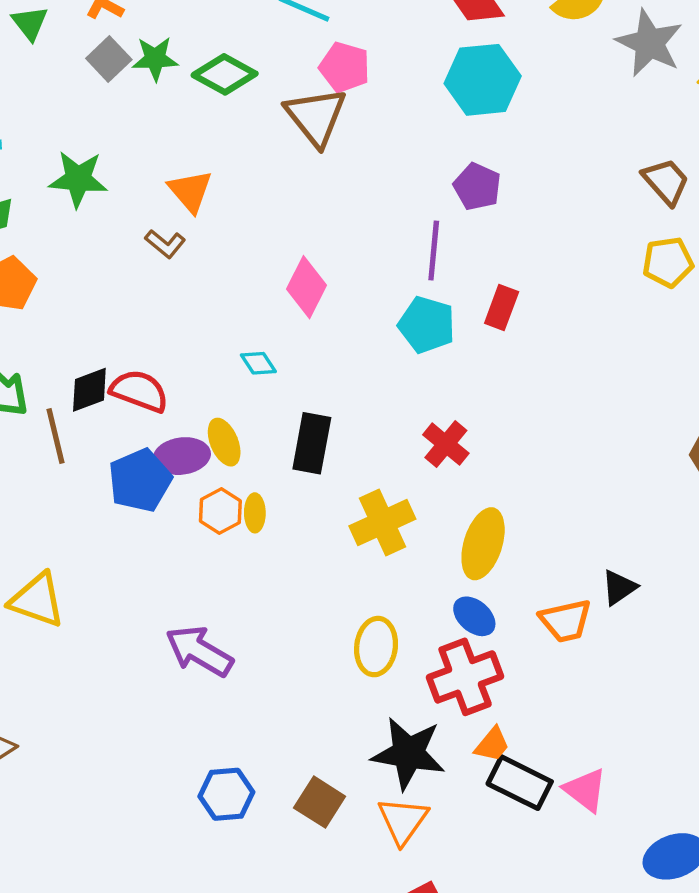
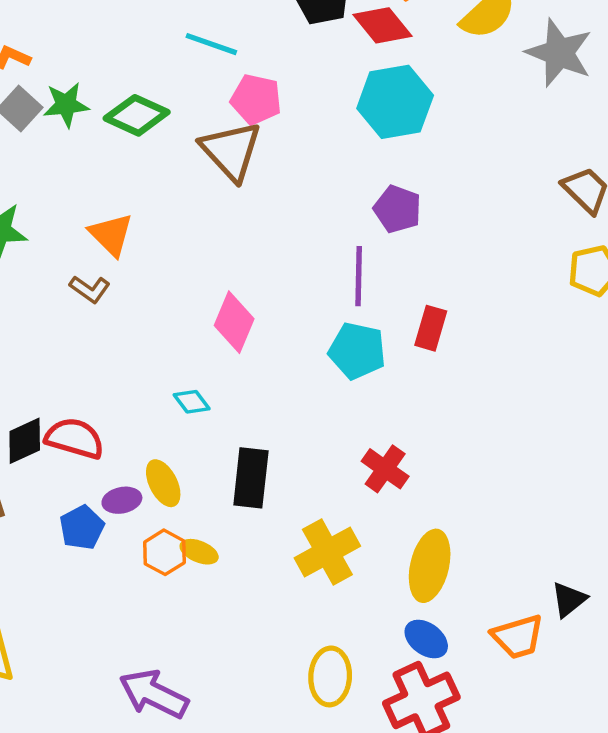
purple ellipse: (182, 456) -> (122, 500), size x0.7
blue pentagon: (140, 480) -> (82, 528), size x0.7
yellow ellipse: (255, 513) -> (199, 552), turned -63

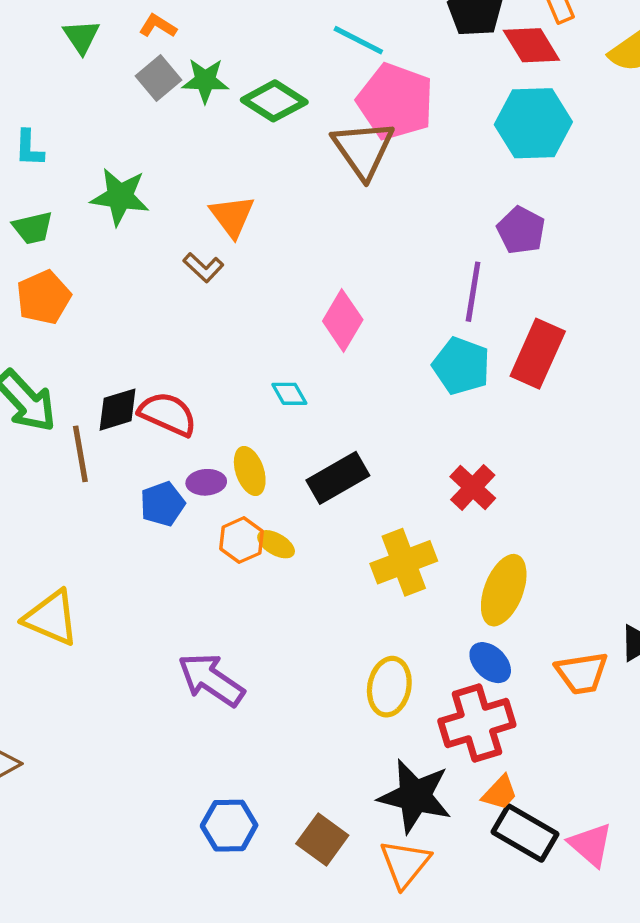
pink pentagon: (256, 99) -> (395, 102), size x1.5
red rectangle: (431, 328) -> (538, 354), size x1.5
black rectangle: (251, 478) -> (338, 478), turned 46

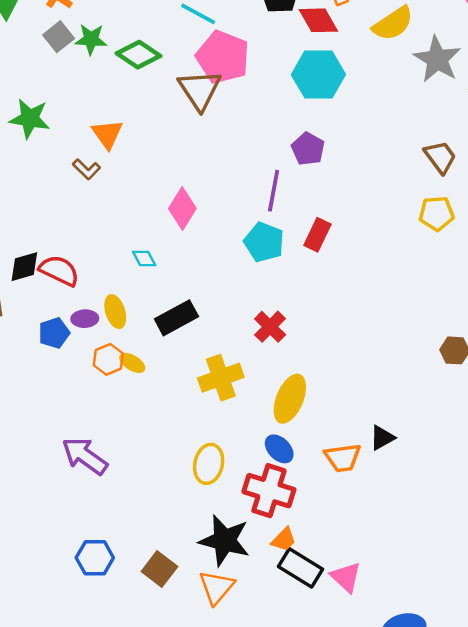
red rectangle: (538, 354) -> (317, 235), size x0.7
red cross: (477, 723) -> (269, 491), turned 33

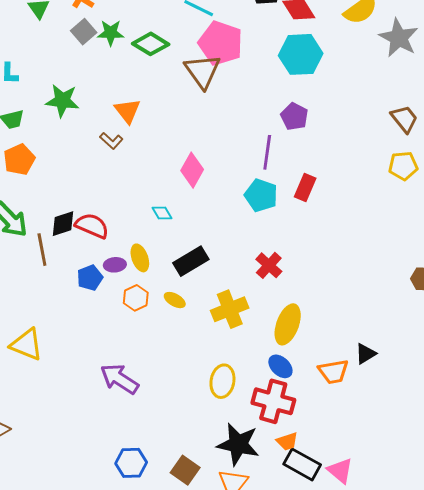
yellow ellipse: (132, 363) -> (175, 300), moved
orange trapezoid: (284, 539) -> (287, 441), turned 30

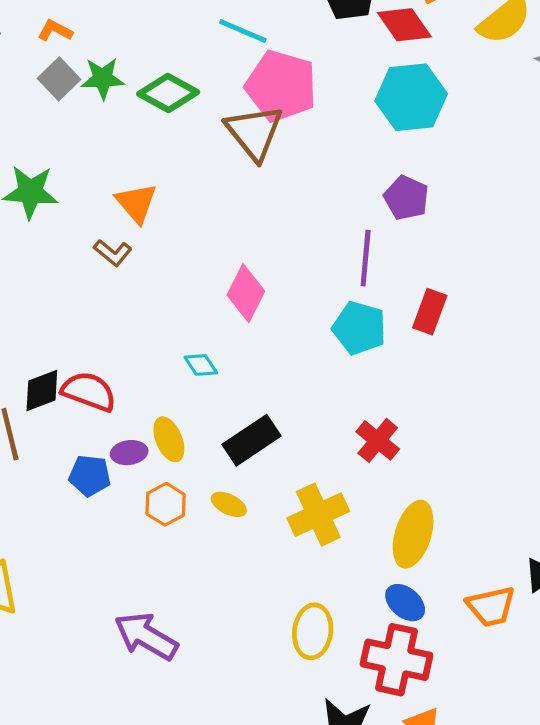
blue pentagon: (90, 278) -> (90, 476), turned 30

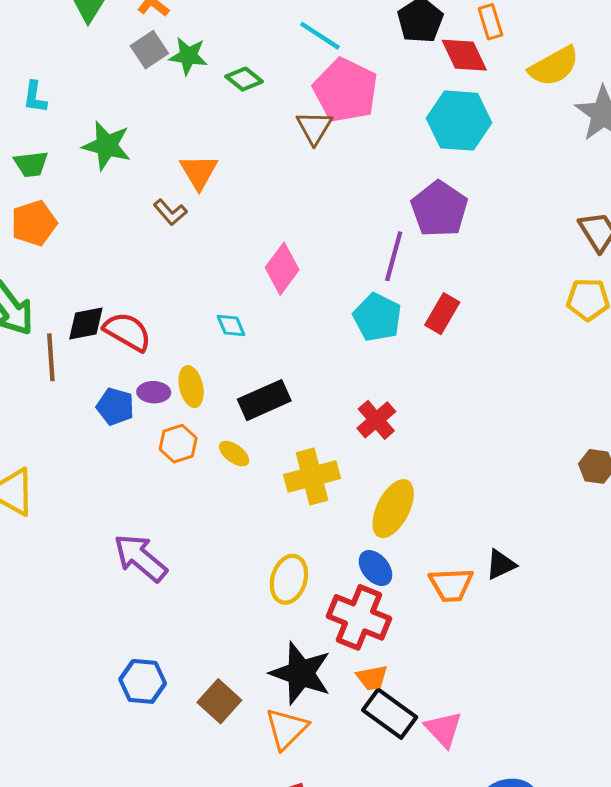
green diamond: (168, 93) -> (244, 79), size x0.7
brown triangle: (254, 132) -> (314, 127), size x0.7
purple pentagon: (406, 198) -> (439, 209), size x1.4

